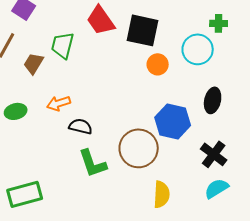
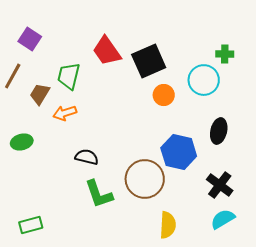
black square: (143, 30) -> (149, 61), turned -36
orange arrow: (59, 103) -> (65, 113), moved
green rectangle: (25, 194) -> (31, 225), size x0.7

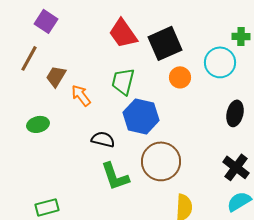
green trapezoid: (69, 76) -> (123, 81), moved
orange arrow: (65, 113) -> (81, 95), turned 70
blue hexagon: (179, 152) -> (141, 116), moved

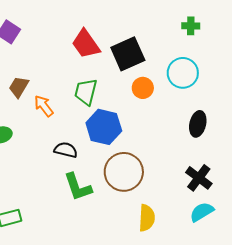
green cross: (241, 36) -> (191, 26), moved

